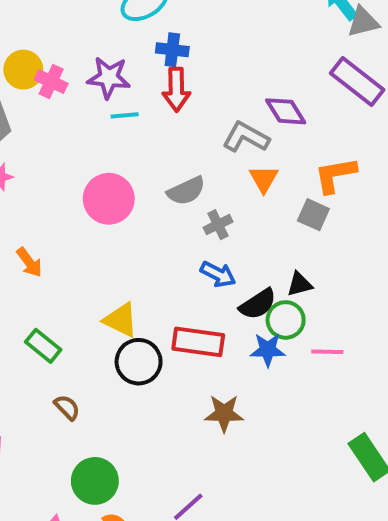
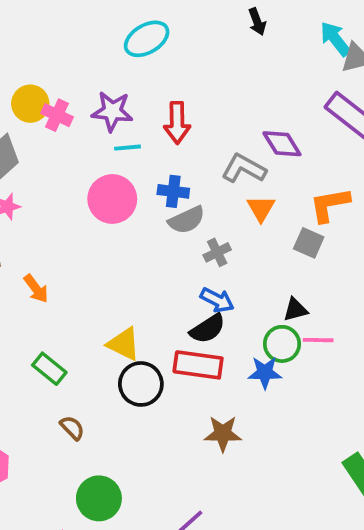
blue cross: (172, 50) -> (173, 191), moved
pink circle: (109, 199) -> (112, 199), moved
black semicircle: (258, 304) -> (208, 329), moved
pink line: (327, 352) -> (318, 340), moved

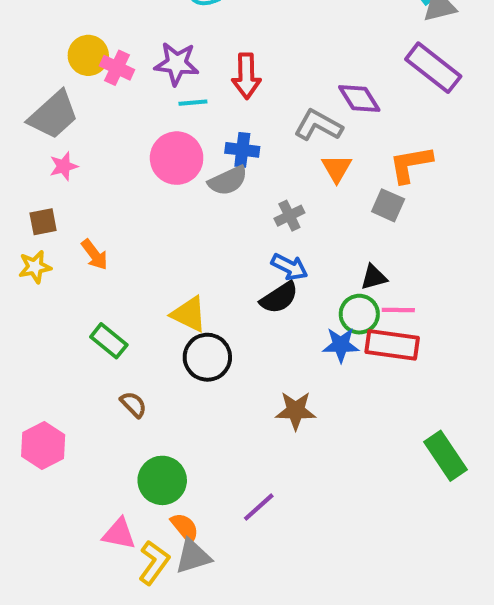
gray semicircle: (187, 220) -> (228, 181), moved
red rectangle: (198, 365) -> (392, 345), moved

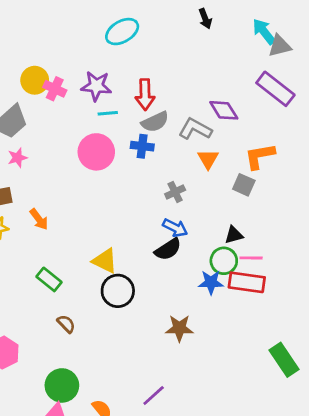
gray semicircle: (228, 181) -> (155, 122), moved
green circle: (162, 480) -> (62, 385), moved

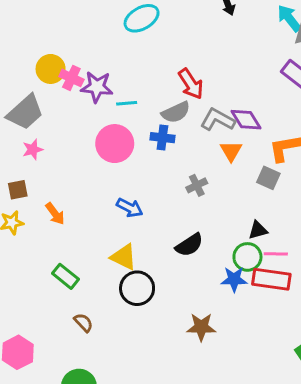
purple star: (96, 86) -> (97, 87), moved
red arrow: (145, 95) -> (191, 84), moved, turned -32
purple diamond: (224, 110) -> (246, 120), moved
blue arrow: (175, 228) -> (130, 208), moved

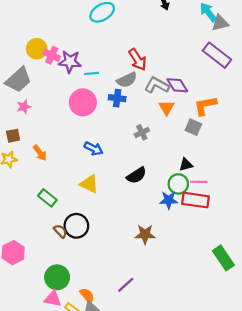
black circle: (137, 288) -> (76, 226), moved

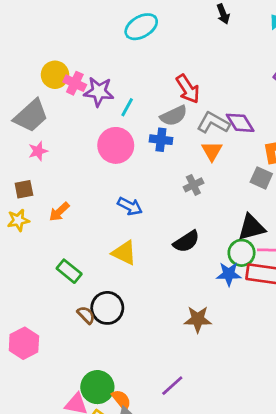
cyan line: (91, 73) -> (127, 107), turned -56
orange triangle: (167, 108) -> (212, 151), moved
orange arrow: (40, 153) -> (59, 212), turned 84
black triangle: (186, 165) -> (251, 227), size x1.5
green circle: (57, 277) -> (97, 387), moved

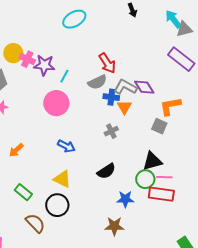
blue cross: (161, 140) -> (111, 97), moved
blue star: (229, 274) -> (125, 199), moved
black circle: (107, 308) -> (57, 205), moved
brown semicircle: (86, 315) -> (35, 223), size x1.5

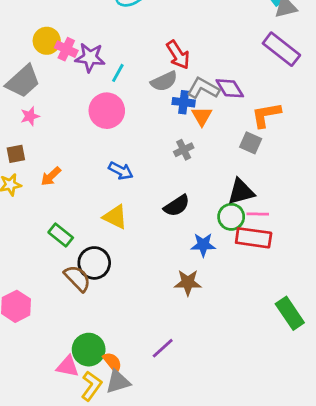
black circle: (57, 205) -> (94, 263), moved

